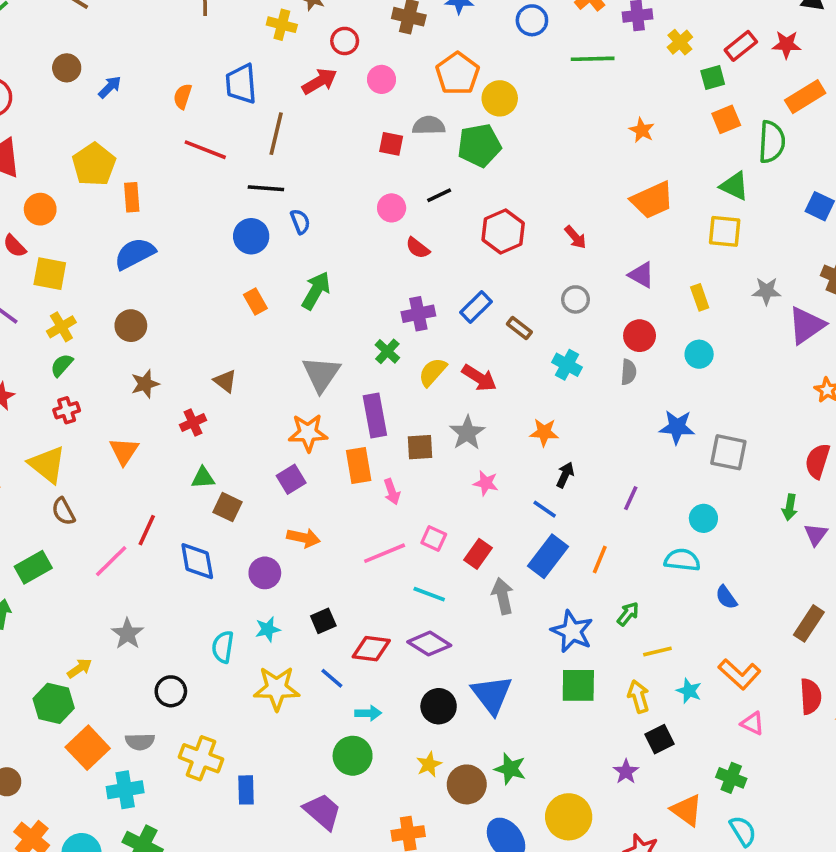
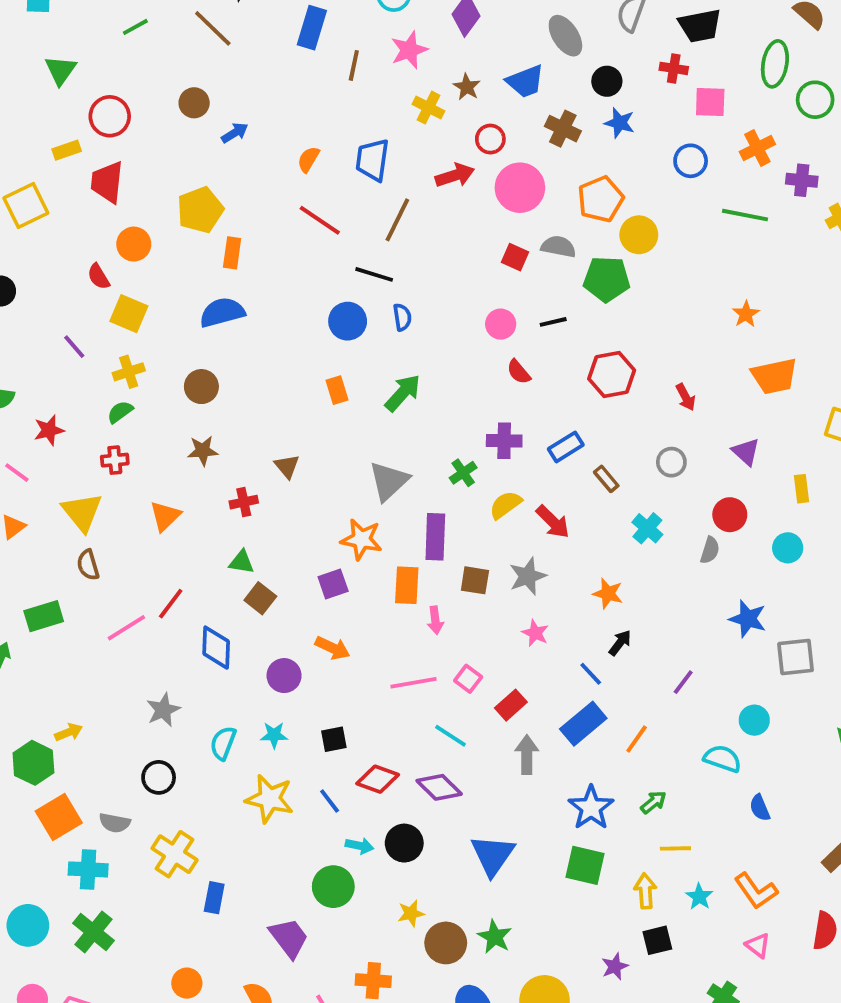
pink circle: (382, 79) -> (520, 188), size x1.6
orange star: (642, 130) -> (746, 314), moved
gray square: (728, 452) -> (796, 657), turned -30
gray star: (127, 634) -> (163, 710), moved
black circle: (439, 706) -> (404, 843), moved

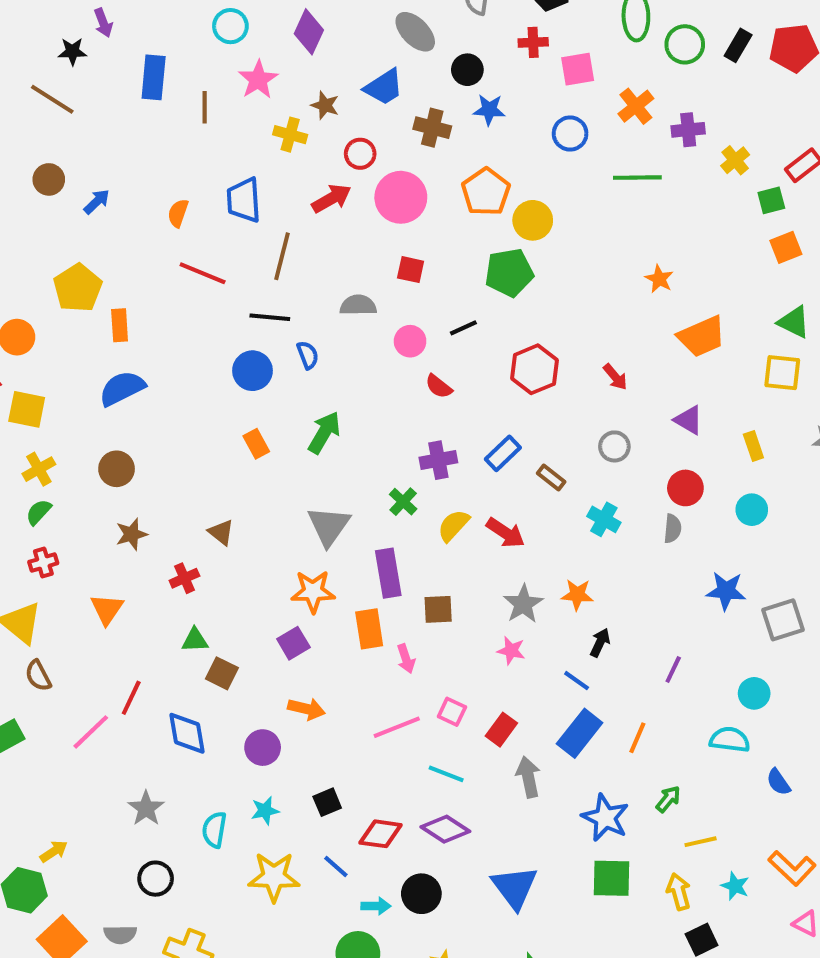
gray semicircle: (558, 247) -> (358, 305), moved
gray star: (528, 576) -> (523, 604), moved

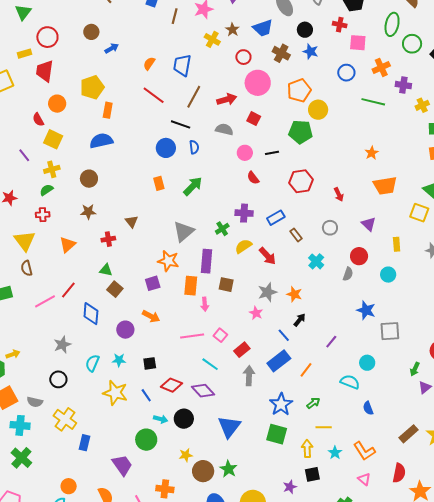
red arrow: (331, 198) -> (227, 99), moved

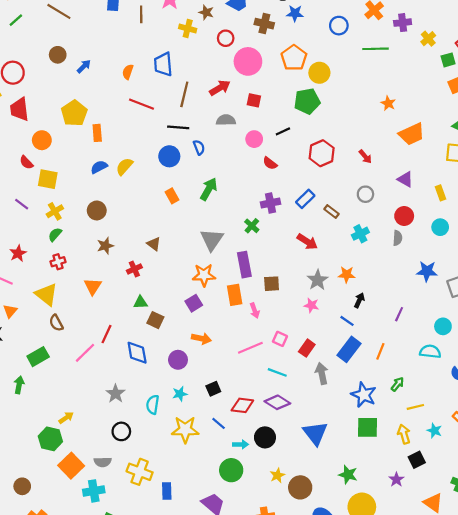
blue semicircle: (101, 141) -> (99, 167), size x0.7
yellow semicircle: (243, 246) -> (124, 166), moved
cyan cross: (316, 261) -> (360, 234), turned 35
green star: (228, 469) -> (348, 475), moved

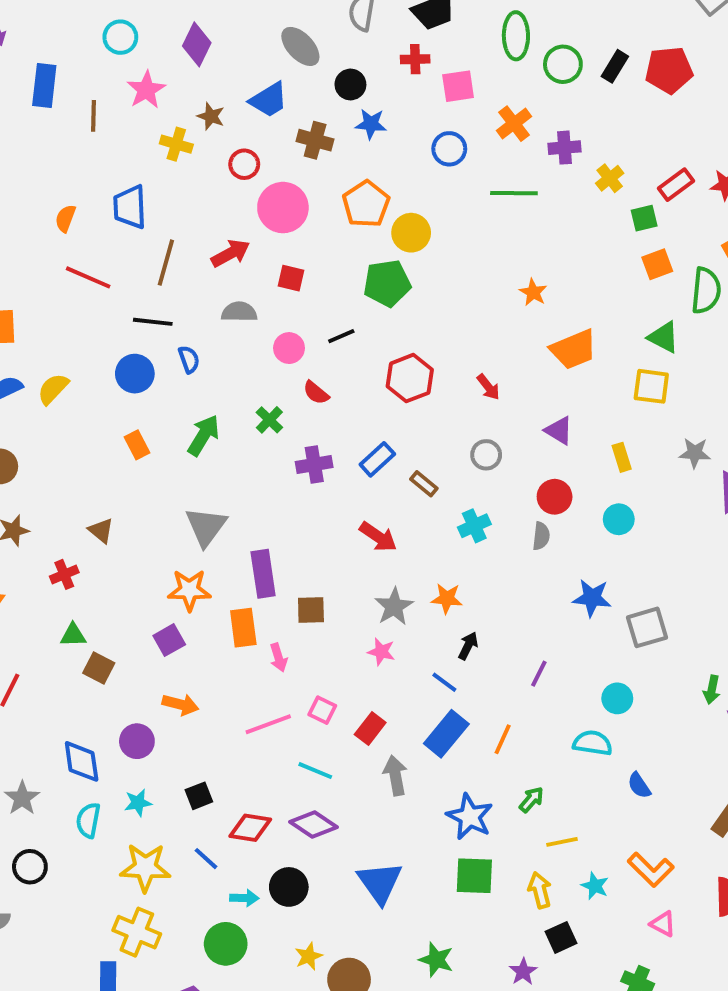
green cross: (252, 226) -> (269, 420), moved
blue diamond: (137, 353) -> (82, 761), moved
yellow cross: (140, 472) -> (137, 932), moved

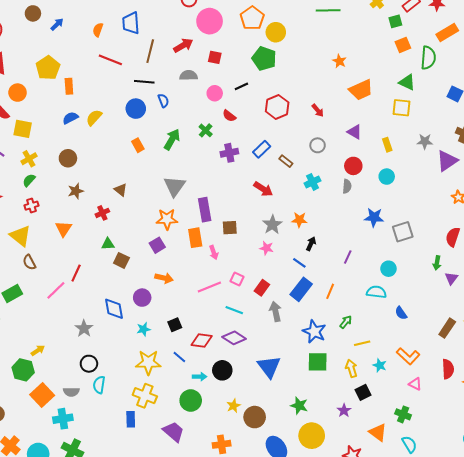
green pentagon: (387, 283) -> (264, 59), turned 30
cyan semicircle: (88, 820) -> (99, 385), moved

